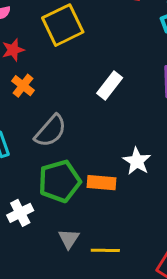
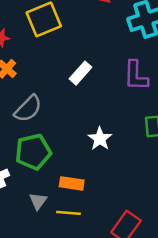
orange rectangle: (101, 183) -> (72, 183), moved

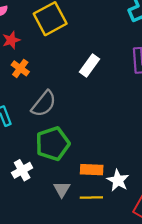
white star: (100, 139) -> (118, 180), moved

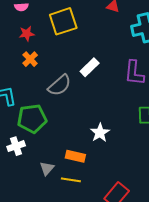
gray semicircle: (44, 104) -> (60, 85), moved
green pentagon: (53, 144) -> (32, 119), moved
white star: (118, 180) -> (100, 133), moved

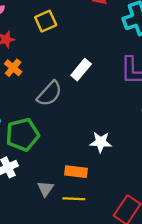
yellow square: (63, 21) -> (46, 21), size x0.7
white star: (100, 133) -> (101, 142), turned -30

